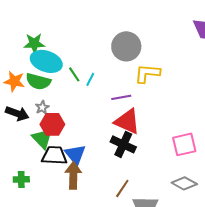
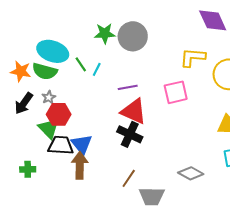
green star: (34, 43) -> (105, 33), moved
yellow L-shape: (147, 73) -> (193, 57), moved
black arrow: (17, 113) -> (24, 103), turned 105
pink square: (184, 144) -> (176, 92), moved

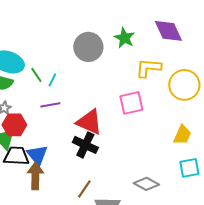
green star: (105, 33) -> (124, 38), moved, turned 30
purple line: (128, 87) -> (50, 105), moved

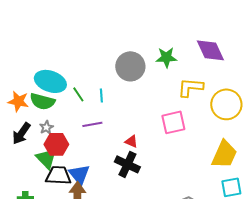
green star: (124, 38) -> (166, 57), turned -30
cyan line: (52, 80) -> (101, 95), moved, turned -32
red triangle: (89, 122) -> (131, 141), size x0.5
yellow trapezoid: (182, 135) -> (224, 154), size x1.4

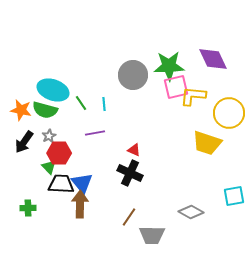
green star: (166, 57) -> (169, 66), size x1.4
pink square: (173, 122) -> (176, 87), moved
yellow trapezoid: (224, 154) -> (207, 143), moved, turned 84
green triangle: (46, 158) -> (49, 167), size x0.7

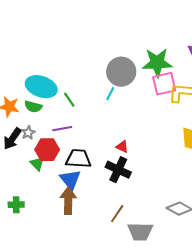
cyan line: (104, 104) -> (110, 94), moved, turned 32
green semicircle: (45, 110) -> (33, 107), size x0.7
purple line: (95, 133) -> (62, 129), moved
gray star: (49, 136) -> (28, 133), moved
black trapezoid: (61, 184) -> (78, 159), moved

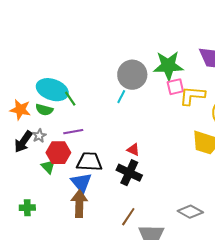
pink square: (164, 84) -> (175, 87), size x0.7
green line: (69, 100) -> (70, 99), moved

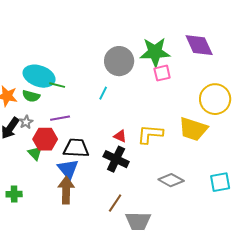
yellow L-shape: (192, 96) -> (150, 134), moved
cyan line: (121, 97) -> (103, 93), moved
green line: (70, 99) -> (57, 85), turned -42
gray diamond: (190, 212) -> (171, 180), moved

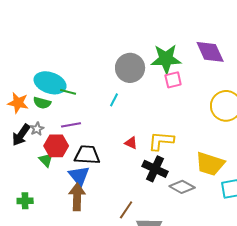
yellow trapezoid: (193, 129) -> (210, 164), moved
black cross: (116, 159) -> (155, 169), moved

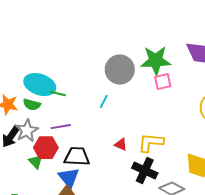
gray star: (37, 129) -> (27, 131), size x1.6

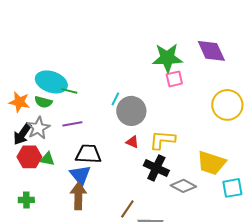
gray circle: (120, 70) -> (131, 111), moved
red hexagon: (46, 148) -> (29, 157), moved
green triangle: (36, 162) -> (47, 159), turned -35

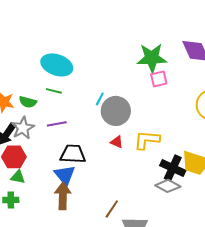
cyan ellipse: (51, 82) -> (57, 65), moved
green triangle: (47, 159) -> (18, 177), moved
black cross: (156, 168) -> (173, 168), moved

